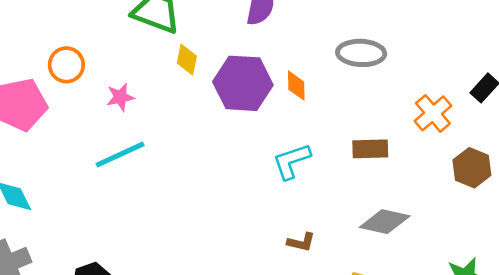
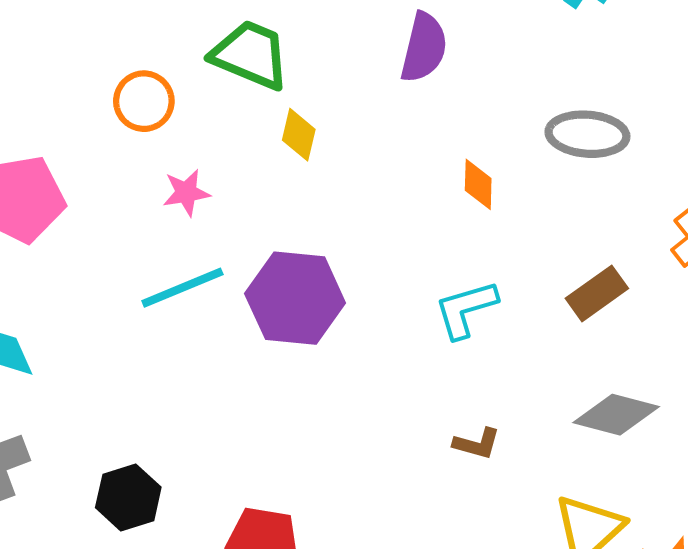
orange circle: (66, 65) -> (144, 101), moved
purple hexagon: (243, 83) -> (295, 298), moved
brown rectangle: (370, 149) -> (597, 293), turned -36

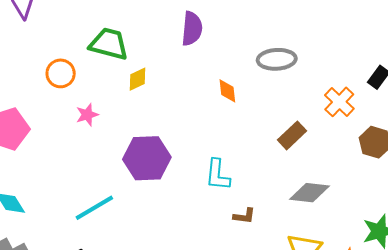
yellow diamond: (299, 135) -> (138, 79), turned 60
cyan line: (182, 288) -> (94, 208), moved
cyan L-shape: (466, 309) -> (218, 175), moved, turned -60

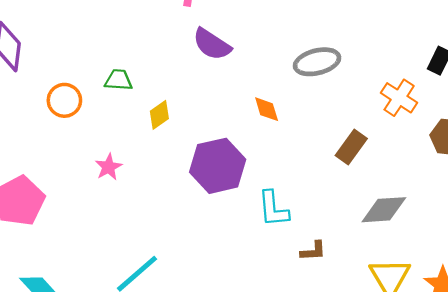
purple semicircle: (192, 29) -> (212, 44), turned 128
green trapezoid: (109, 44) -> (118, 80), size x0.6
orange circle: (61, 73) -> (64, 100), moved
purple hexagon: (147, 158) -> (218, 166), moved

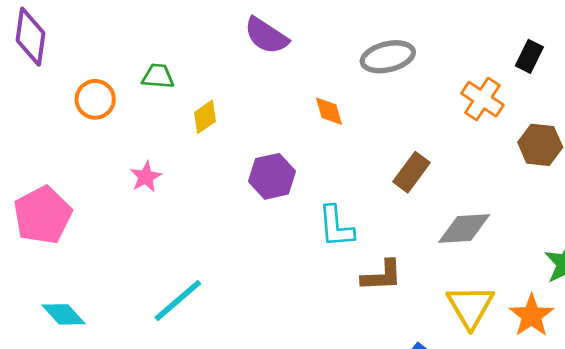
brown rectangle: (351, 147) -> (412, 172), moved
purple hexagon: (218, 166) -> (272, 176), size x0.7
brown L-shape: (313, 251) -> (382, 276), size x1.4

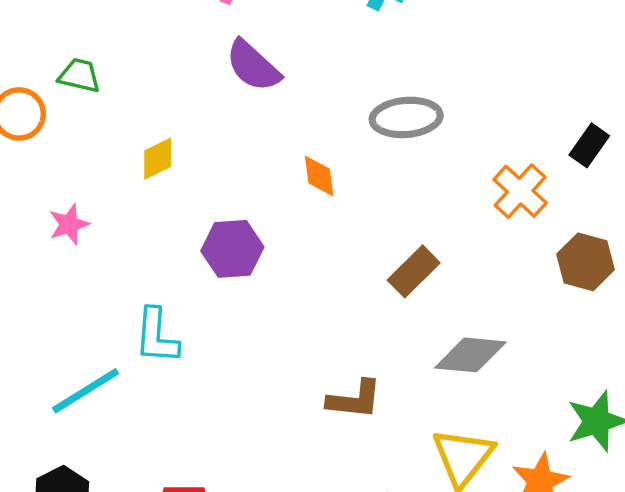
green trapezoid: (158, 76) -> (79, 75), moved
cyan L-shape: (336, 227) -> (157, 336), moved

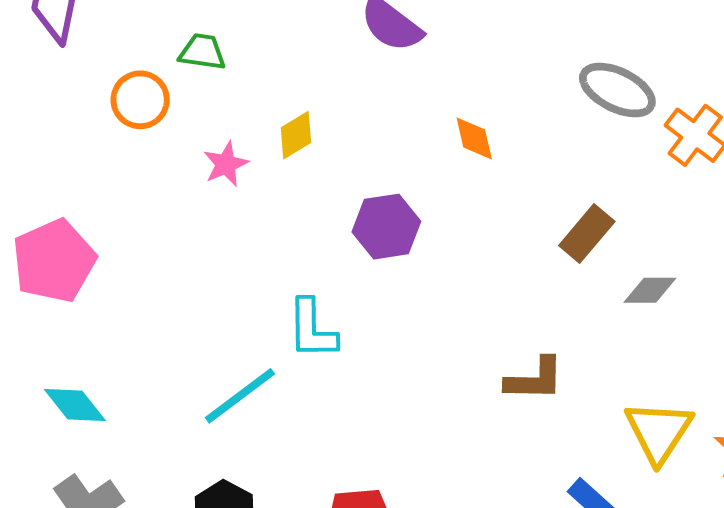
gray ellipse: (406, 117) -> (617, 90), moved, turned 36
pink star: (69, 224) -> (226, 164), moved
gray diamond: (470, 355) -> (650, 290), moved, size x0.7

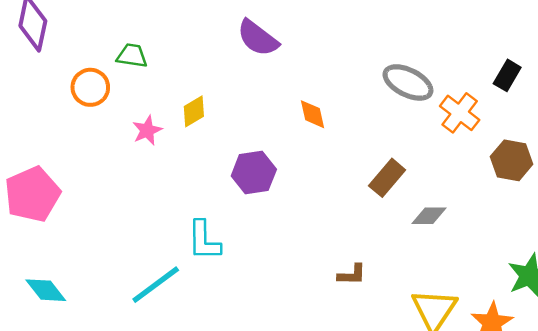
brown L-shape: (535, 379) -> (352, 275), size x0.7

